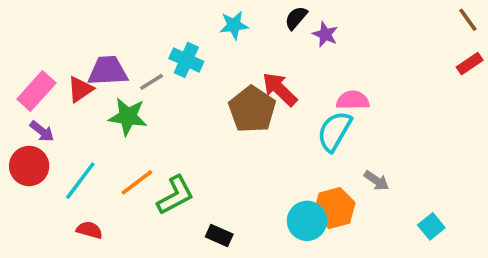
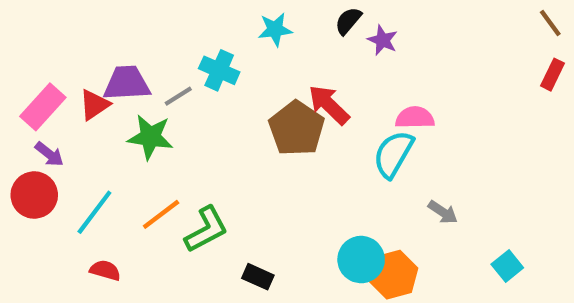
red rectangle: (470, 64) -> (552, 75), turned -30
orange hexagon: (334, 208) -> (393, 275), moved

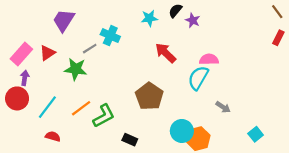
cyan star: (275, 29) -> (149, 18), moved
purple trapezoid: (127, 83) -> (64, 20), moved, turned -55
brown pentagon: (297, 128) -> (149, 96), moved
purple arrow: (49, 154) -> (25, 78), turned -120

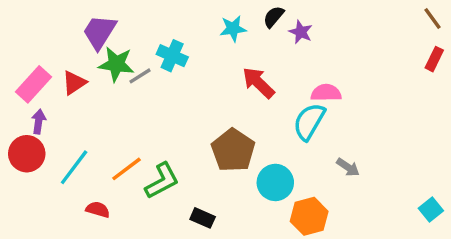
green star: (76, 69) -> (116, 64), moved
cyan circle: (182, 131) -> (275, 182), moved
cyan square: (256, 134) -> (431, 210), moved
red semicircle: (53, 136) -> (98, 210), moved

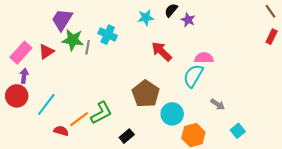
gray line: (140, 76) -> (88, 47), turned -48
orange line: (126, 169) -> (79, 119), moved
cyan square: (431, 210) -> (238, 131), moved
black rectangle: (203, 218) -> (127, 136), turned -64

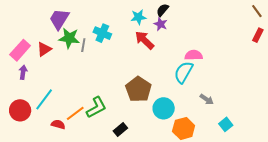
purple star: (188, 20) -> (161, 24), moved
red arrow: (162, 51) -> (144, 40), moved
red circle: (17, 96) -> (20, 110), moved

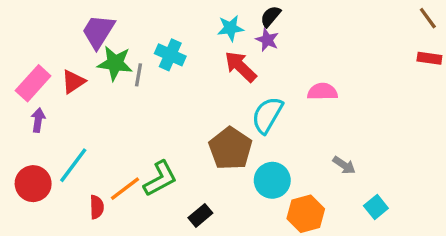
red rectangle: (258, 35) -> (429, 58), turned 72
cyan semicircle: (184, 72) -> (267, 115), moved
red semicircle: (58, 124) -> (97, 207), turned 72

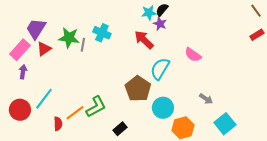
cyan star: (230, 28) -> (149, 13), moved
purple trapezoid: (98, 31) -> (36, 29), moved
red rectangle: (429, 58) -> (257, 35), turned -40
pink semicircle: (322, 92) -> (193, 55), turned -144
cyan square: (376, 207) -> (225, 124), size x1.5

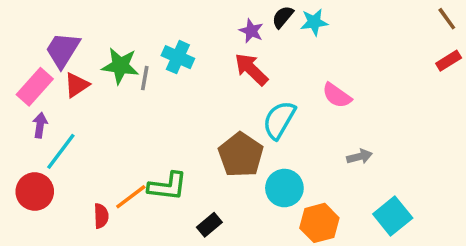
cyan star: (149, 13) -> (314, 22), moved
purple star: (160, 24) -> (251, 31), moved
cyan line: (44, 99) -> (61, 151), moved
gray arrow: (206, 99) -> (360, 157), moved, turned -48
green L-shape: (96, 107) -> (167, 186), turned 35

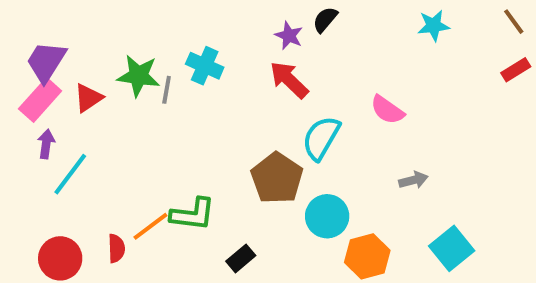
cyan star: (314, 22) -> (433, 26), moved
purple trapezoid: (63, 50) -> (46, 62), moved
red circle: (35, 192) -> (60, 258), moved

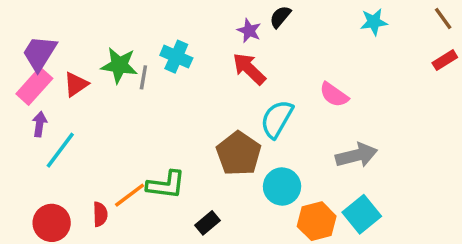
gray arrow: (413, 180) -> (356, 155), size x1.6
cyan square: (452, 248) -> (362, 214), moved

